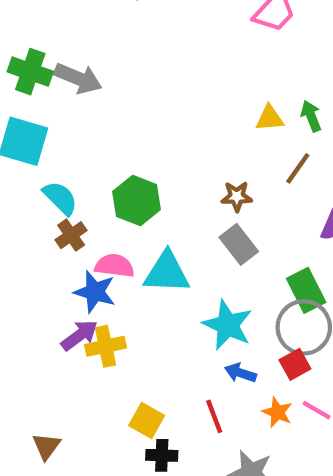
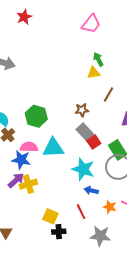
green arrow: (311, 116) -> (98, 59), moved
red square: (295, 364) -> (94, 142), moved

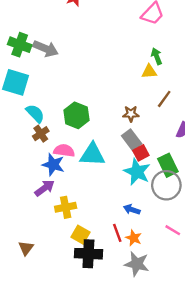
cyan star: (83, 169) -> (137, 172), moved
yellow cross: (28, 184) -> (66, 207), moved
orange star: (110, 207) -> (134, 238), moved
black cross: (59, 232) -> (88, 254), size x1.6

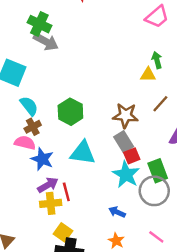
green cross: (20, 45) -> (39, 24), moved
brown star: (131, 114) -> (125, 115), size x1.5
pink semicircle: (64, 151) -> (25, 143), moved
purple arrow: (45, 188) -> (48, 185), moved
red line: (117, 233) -> (66, 192), moved

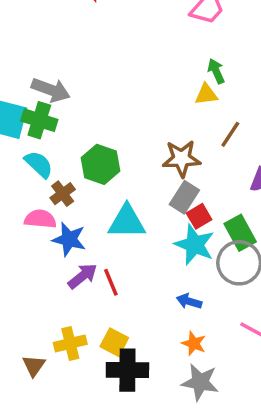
green cross: (39, 24) -> (39, 120), moved
gray arrow: (46, 42) -> (51, 90), moved
brown cross: (33, 127) -> (63, 194), moved
gray rectangle: (124, 142) -> (184, 197), turned 72
yellow cross: (51, 203) -> (70, 343), moved

